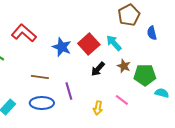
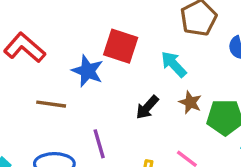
red square: (89, 44) -> (121, 46), moved, turned -30
brown line: (40, 77) -> (51, 104), moved

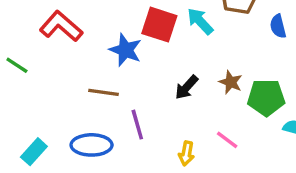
cyan arrow: (174, 64) -> (200, 21), moved
brown line: (51, 104) -> (103, 92), moved

